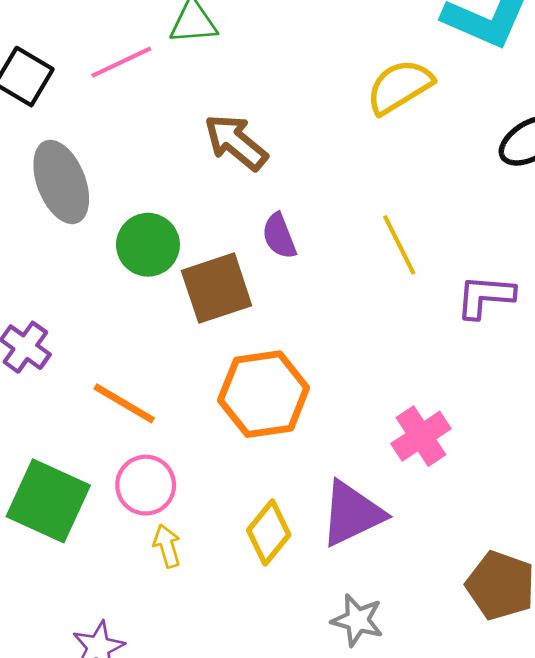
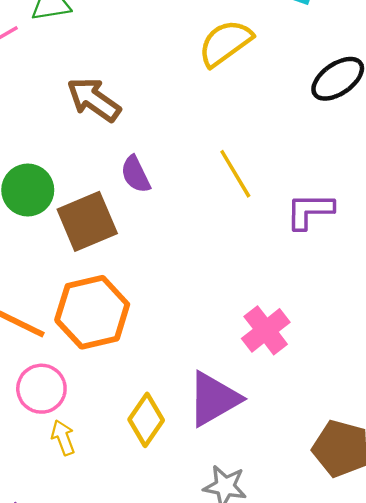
orange hexagon: (264, 394) -> (92, 312), moved

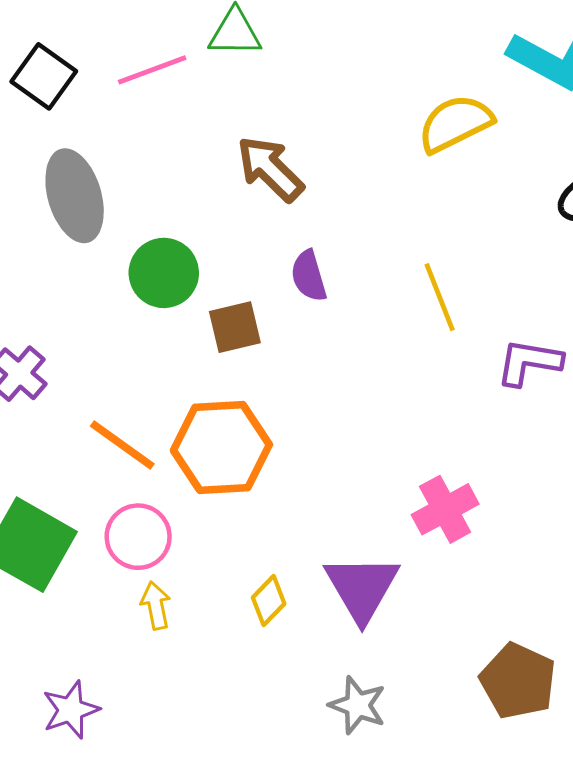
brown square: (87, 221) -> (235, 327), size x0.7
purple triangle: (214, 399) -> (362, 588), turned -40
yellow diamond: (146, 420) -> (269, 601), size x0.7

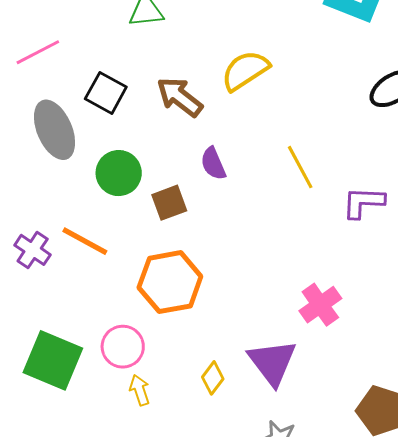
pink line: (152, 70) -> (38, 52), moved
black square: (44, 76) -> (106, 93), moved
yellow semicircle: (455, 123) -> (245, 71), moved
orange line: (122, 445) -> (85, 241), moved

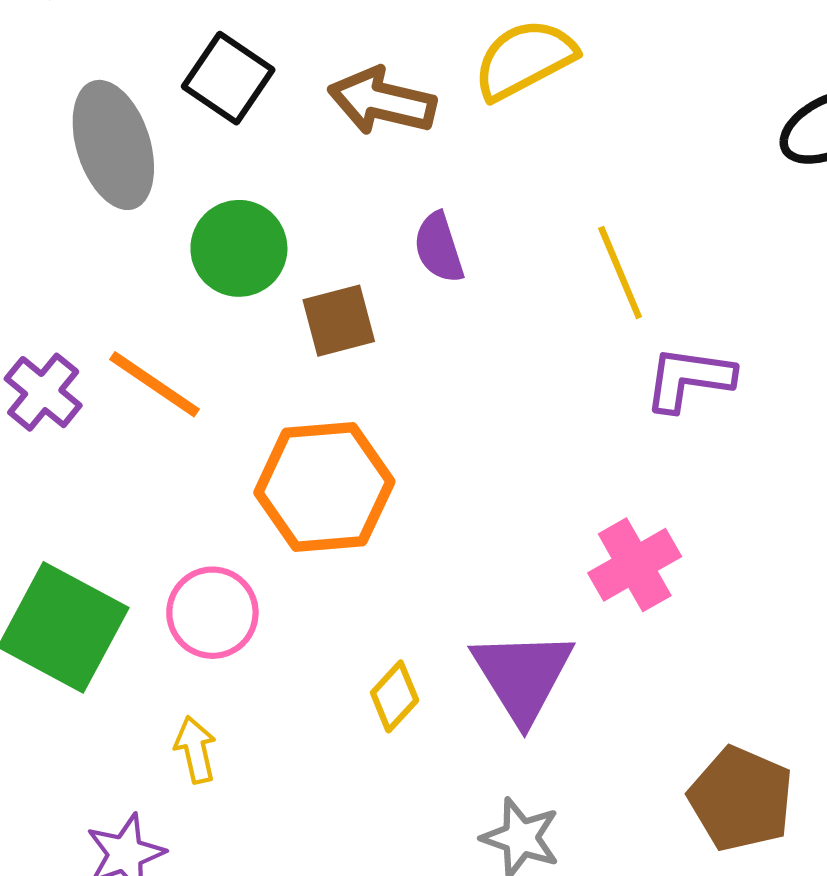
brown arrow: (180, 97) -> (382, 101), turned -30
purple L-shape: (363, 202) -> (689, 379), moved
yellow arrow: (140, 390) -> (195, 750), moved

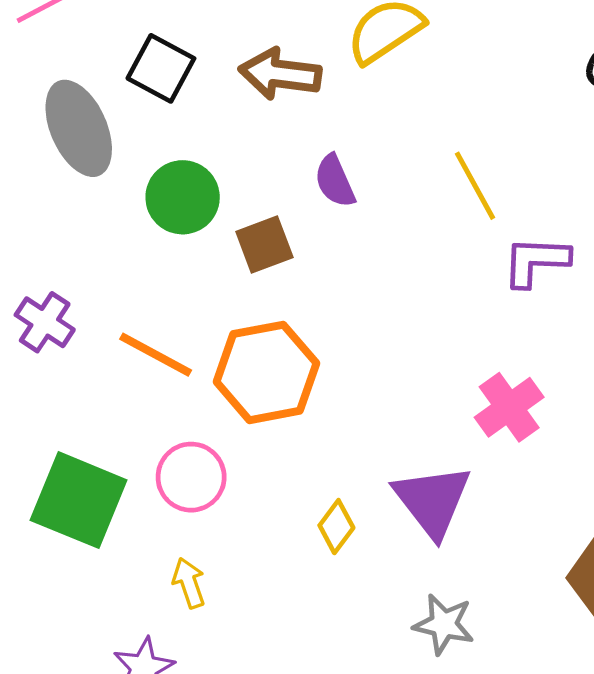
orange line: (155, 384) -> (156, 355), moved

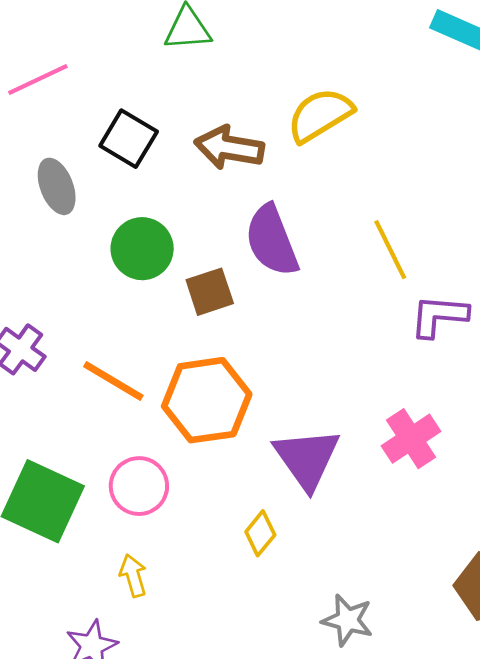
gray ellipse: (79, 128) -> (57, 186), size x0.7
purple semicircle: (335, 181) -> (272, 240), size x1.6
purple triangle: (432, 501) -> (307, 459), moved

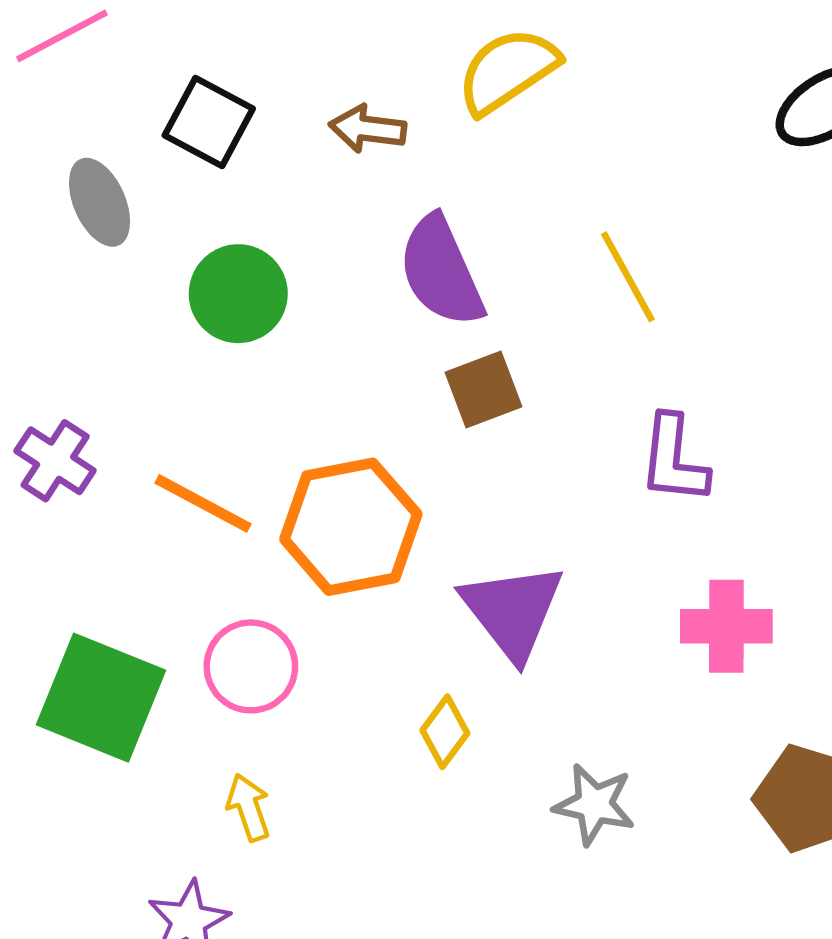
brown arrow: (229, 148) -> (368, 129), size x0.7
brown square: (210, 292) -> (484, 389), moved
purple L-shape: (439, 316) -> (674, 459), moved, turned -86
pink cross: (411, 439) -> (726, 626), moved, turned 36
gray star: (348, 620) -> (594, 804), moved

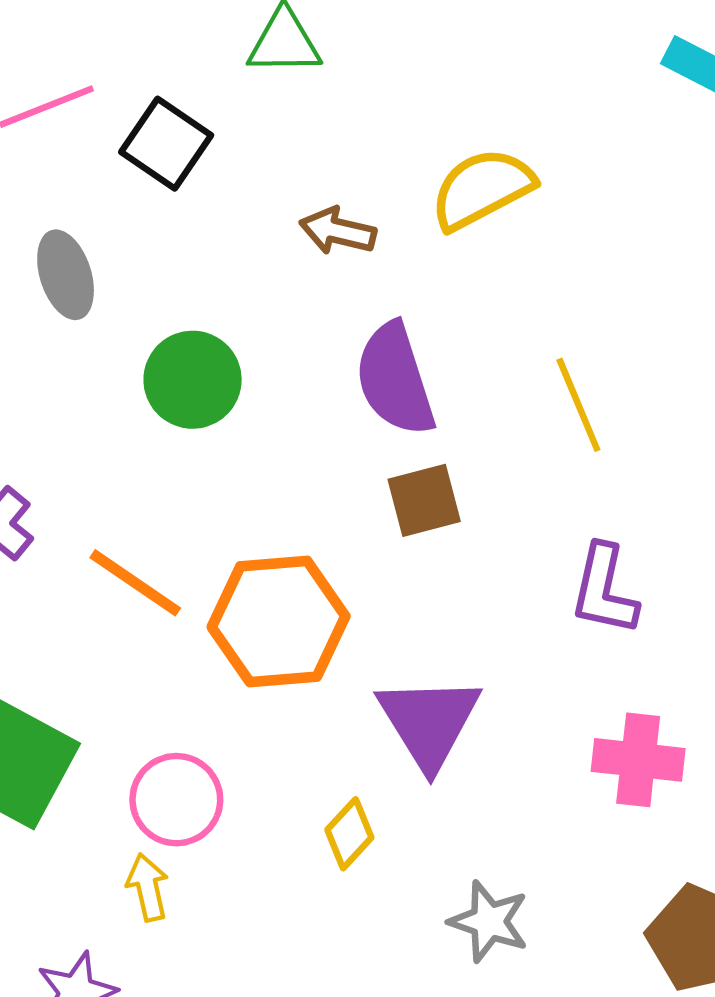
black square: (209, 122) -> (166, 144), moved
pink circle: (251, 666) -> (176, 800), moved

